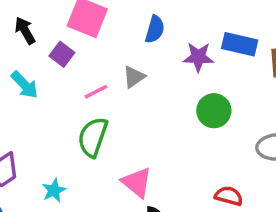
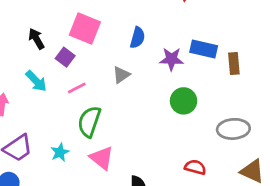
pink line: (96, 92) -> (77, 88), moved
pink triangle: (137, 182) -> (102, 158), moved
cyan star: (54, 190) -> (60, 152), moved

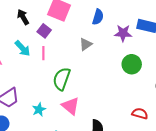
pink line: (77, 88) -> (43, 53), moved, turned -64
cyan star: (60, 152) -> (39, 109), moved

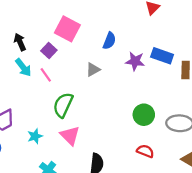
black arrow: (23, 17) -> (20, 42), moved
pink line: (43, 53) -> (46, 75), turned -40
green circle: (132, 64) -> (144, 115), moved

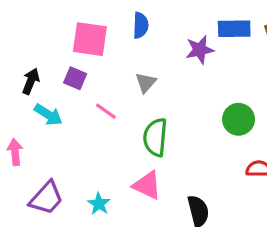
blue semicircle: (109, 41) -> (141, 25), moved
black arrow: (20, 42) -> (31, 81), turned 66
pink line: (46, 75) -> (106, 111), moved
green semicircle: (63, 105) -> (155, 137), moved

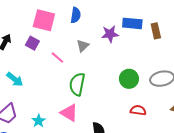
gray triangle: (146, 83) -> (83, 46), moved
pink line: (106, 111) -> (57, 57), moved
cyan arrow: (48, 115) -> (15, 79), moved

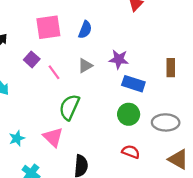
pink square: (44, 20) -> (48, 27), turned -35
blue rectangle: (132, 23) -> (133, 84), moved
purple square: (32, 43) -> (32, 59), moved

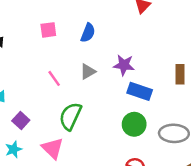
pink square: (48, 27) -> (48, 30), size x0.6
purple square: (32, 59) -> (21, 121), moved

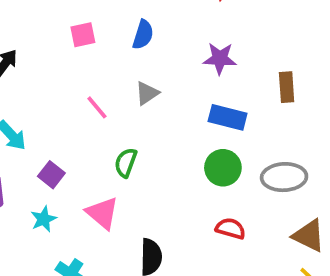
purple star: (124, 65) -> (220, 58), moved
green semicircle: (70, 116) -> (126, 163), size x0.7

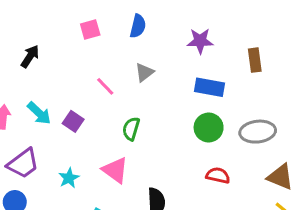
purple square: (51, 175) -> (73, 121), moved

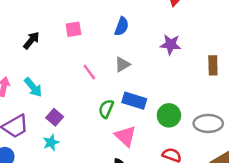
pink square: (90, 29) -> (73, 29), moved
blue rectangle: (209, 87) -> (134, 101), moved
purple square: (73, 121) -> (55, 117), moved
pink triangle: (115, 170) -> (125, 136), moved

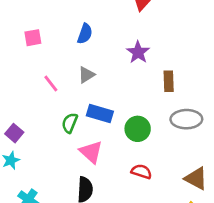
purple star: (171, 44) -> (138, 52), turned 30
brown rectangle: (213, 65) -> (169, 81), moved
gray ellipse: (208, 123) -> (186, 119), moved

